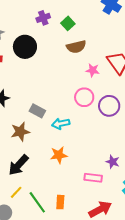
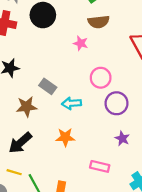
pink star: (93, 70) -> (81, 43), moved
purple circle: (109, 106) -> (116, 103), moved
purple star: (113, 162) -> (122, 138), moved
yellow line: (16, 192) -> (14, 172), turned 56

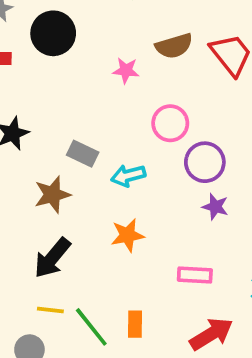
brown semicircle: (99, 22) -> (174, 46), moved
purple star: (122, 138) -> (215, 207), moved

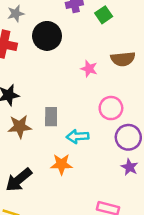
gray rectangle: (83, 154) -> (51, 117), turned 54
brown star: (52, 195) -> (20, 127), moved
orange star: (127, 235) -> (61, 164), moved

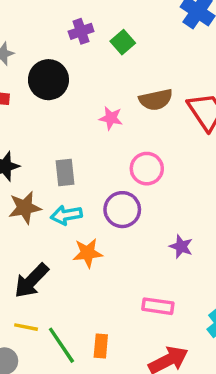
gray rectangle: (51, 117) -> (65, 172), moved
cyan arrow: (78, 136) -> (66, 215), moved
purple circle: (128, 137) -> (122, 210), moved

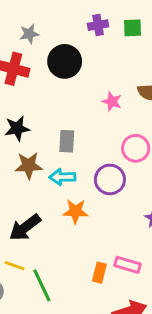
green square: (123, 42) -> (133, 28), moved, turned 30
orange rectangle: (101, 346) -> (99, 273), moved

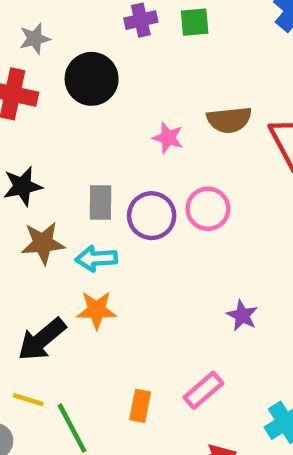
purple circle: (110, 179) -> (152, 216), moved
orange star: (75, 211) -> (97, 310), moved
pink rectangle: (128, 265) -> (204, 390), turned -55
orange rectangle: (99, 273) -> (140, 406), moved

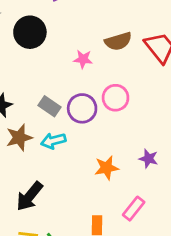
gray rectangle: (101, 203) -> (50, 106), turned -45
orange star: (97, 310) -> (106, 168), moved

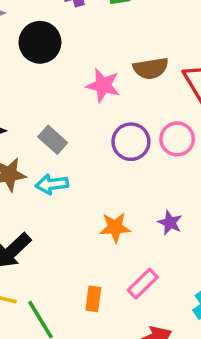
pink star: (83, 59) -> (103, 85), size x1.4
pink circle: (116, 98) -> (177, 139), moved
purple circle: (82, 108) -> (131, 142), moved

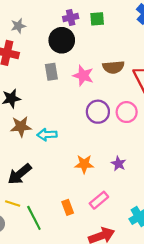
black circle: (40, 42) -> (62, 40), moved
gray rectangle: (53, 140) -> (51, 72), moved, turned 35
orange rectangle: (93, 299) -> (68, 207), turned -32

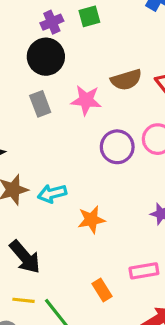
orange star: (84, 164) -> (91, 220), moved
black arrow: (20, 174) -> (25, 257), turned -80
pink rectangle: (99, 200) -> (144, 271), turned 42

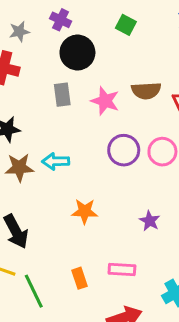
green square: (89, 16) -> (126, 25), turned 30
purple cross: (52, 22) -> (61, 20), moved, turned 36
cyan arrow: (52, 193) -> (56, 161), moved

